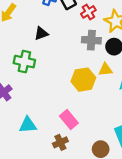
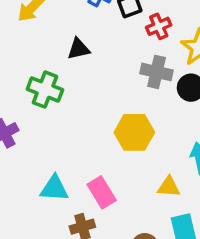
yellow triangle: (105, 70) -> (169, 187), moved
cyan triangle: (28, 125) -> (54, 188), moved

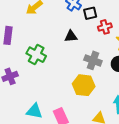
black triangle: (79, 49) -> (71, 36), moved
gray cross: (157, 72) -> (93, 60), moved

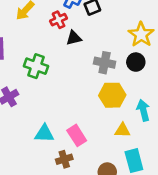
red cross: (105, 27) -> (59, 20), moved
yellow hexagon: (84, 85) -> (112, 95), moved

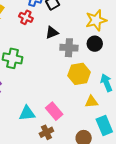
red cross: (59, 20) -> (26, 17), turned -32
yellow star: (141, 35) -> (96, 20), turned 30
black triangle: (74, 38) -> (52, 32), moved

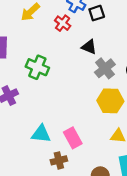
black triangle: (52, 32) -> (89, 47), turned 32
gray cross: (69, 48) -> (105, 68), turned 36

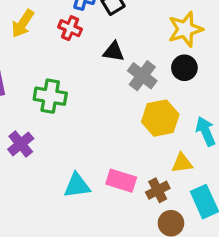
pink rectangle: (73, 138) -> (121, 181), turned -30
brown cross: (59, 160) -> (158, 190), moved

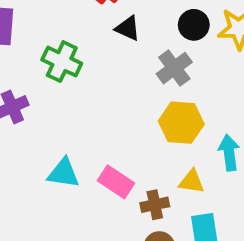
black triangle: (114, 52) -> (128, 28), moved
black circle: (184, 68) -> (194, 25), moved

